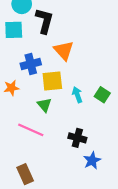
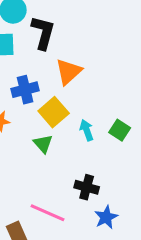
orange triangle: (64, 50) -> (69, 72), turned 30
yellow square: (52, 81) -> (54, 112), turned -35
pink line: (31, 130) -> (48, 213), moved

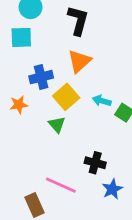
black L-shape: (43, 33) -> (78, 20), moved
cyan arrow: (87, 130) -> (102, 101), moved, turned -54

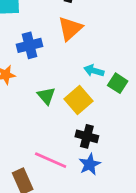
yellow square: (66, 97) -> (79, 100), moved
blue star: (112, 189) -> (90, 164), moved

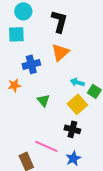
yellow square: (79, 100) -> (77, 104), moved
blue star: (90, 164) -> (73, 158), moved

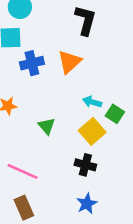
black L-shape: (59, 21) -> (85, 20), moved
blue cross: (31, 64) -> (32, 63), moved
pink line: (46, 146) -> (23, 171), moved

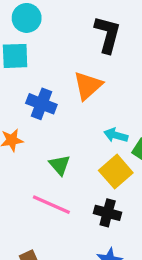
blue cross: (32, 63) -> (41, 104), moved, turned 35
pink line: (23, 171) -> (51, 205), moved

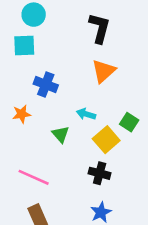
orange triangle: (88, 86) -> (104, 71), moved
cyan arrow: (116, 135) -> (86, 114), moved
pink line: (51, 205) -> (34, 177), moved

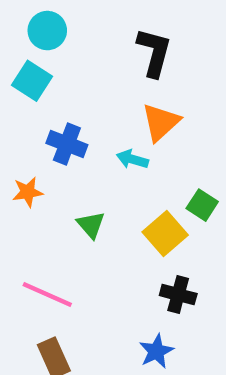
cyan square: (24, 46) -> (32, 81), turned 35
cyan arrow: (86, 114) -> (132, 159), moved
black cross: (100, 173) -> (178, 295), moved

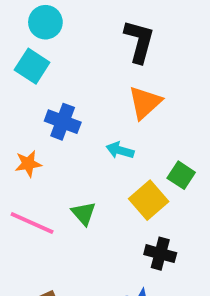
cyan arrow: (132, 159) -> (120, 150), moved
green triangle: (91, 225) -> (84, 213), moved
pink line: (47, 295) -> (32, 223), moved

